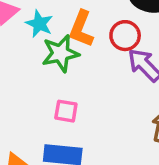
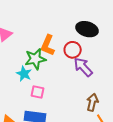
cyan star: (39, 24) -> (24, 74), moved

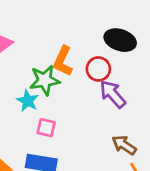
brown arrow: (92, 102) -> (124, 145), turned -72

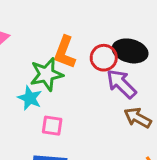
black ellipse: (120, 40) -> (130, 51), moved
brown arrow: (124, 145) -> (138, 118), moved

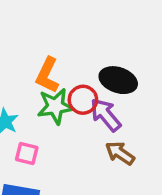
red circle: (104, 58) -> (83, 100), moved
green star: (46, 74) -> (55, 106), moved

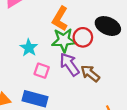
purple arrow: (106, 115) -> (69, 64), moved
brown arrow: (120, 153) -> (90, 73), moved

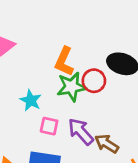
purple arrow: (69, 64) -> (81, 132), moved
brown arrow: (90, 73) -> (107, 144), moved

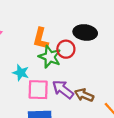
green star: (71, 87) -> (50, 57), turned -30
pink square: (49, 126) -> (38, 90), size x1.5

